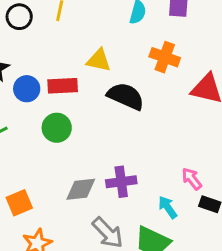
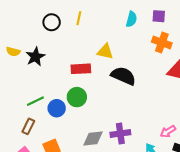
orange cross: (165, 57) -> (162, 42), moved
blue circle: (27, 89) -> (57, 108), moved
pink arrow: (192, 179) -> (168, 131), turned -84

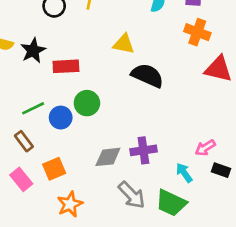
red rectangle: (81, 69) -> (66, 66), moved
brown rectangle: (28, 126) -> (24, 141), turned -63

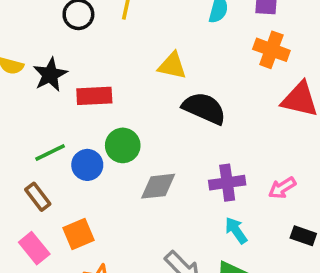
pink arrow: (205, 148) -> (282, 188), moved
purple cross: (143, 150) -> (227, 183), moved
gray diamond: (108, 157) -> (158, 186), moved
cyan arrow: (184, 173) -> (236, 230), moved

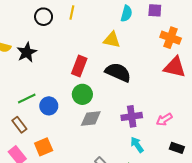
orange cross: (271, 50) -> (171, 38), moved
yellow triangle: (172, 66) -> (112, 40), moved
red rectangle: (94, 96) -> (79, 66), moved, turned -66
green circle: (123, 145) -> (82, 94), moved

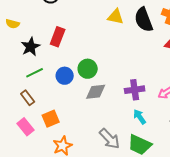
black star: (27, 52) -> (31, 47), moved
red rectangle: (79, 66) -> (58, 37), moved
black semicircle: (118, 72) -> (144, 20), moved, turned -135
blue circle: (49, 106) -> (65, 76), moved

